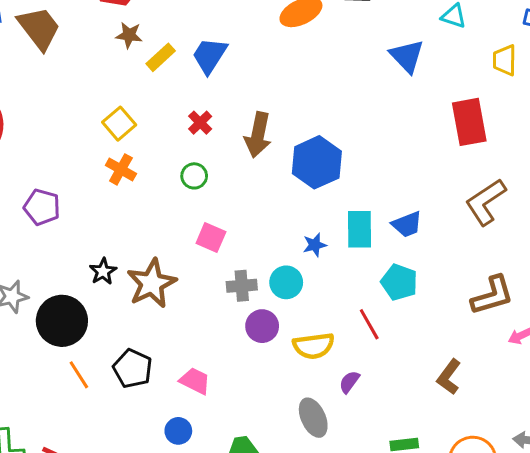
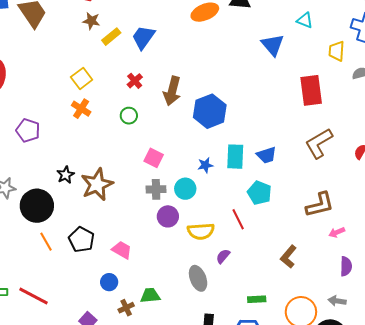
pink square: (211, 238) -> (154, 158), moved

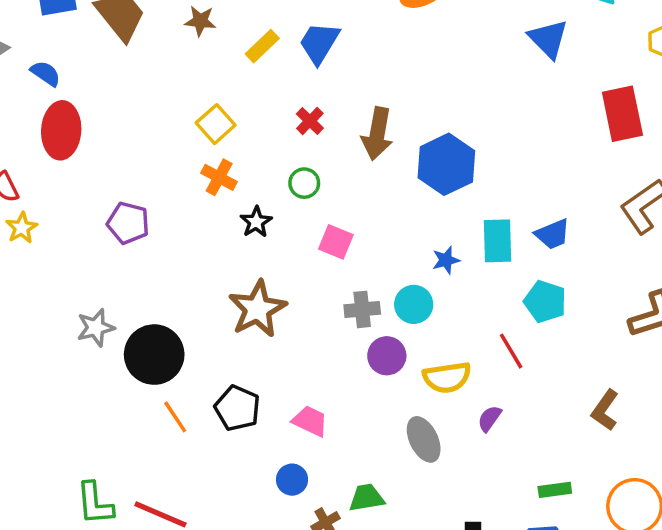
brown star: (91, 21) -> (200, 21), moved
pink square: (154, 158) -> (336, 242), moved
black star: (66, 175) -> (256, 222), moved
gray ellipse: (198, 278) -> (424, 439), moved

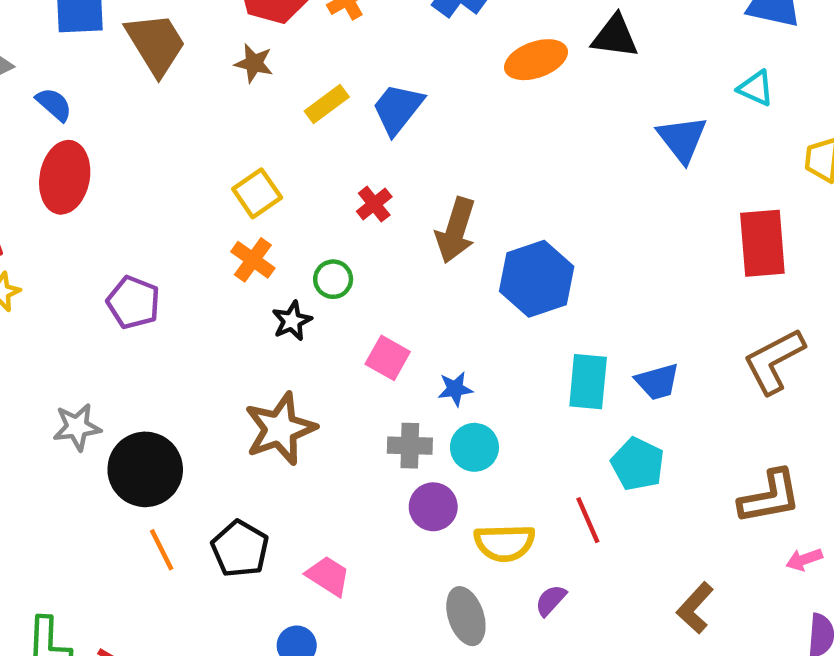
green circle: (304, 183) -> (333, 279), moved
blue star: (446, 260) -> (455, 389), moved

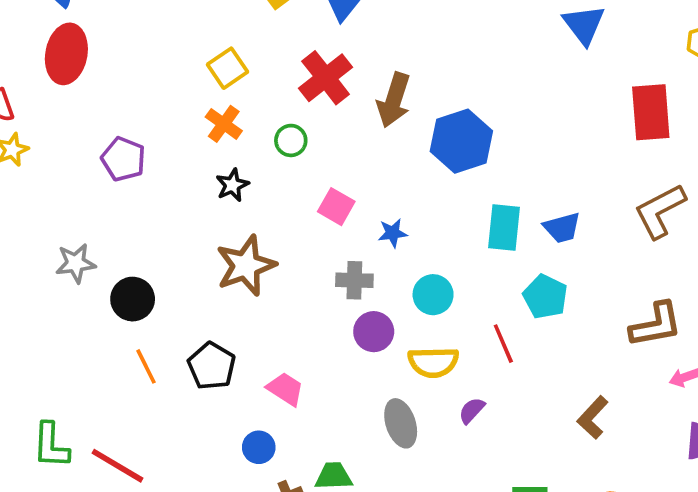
red cross: (374, 204) -> (326, 78), size x1.8
black star: (292, 321) -> (232, 185), moved
cyan circle: (474, 447) -> (433, 295), moved
black circle: (145, 469) -> (133, 299), size x0.7

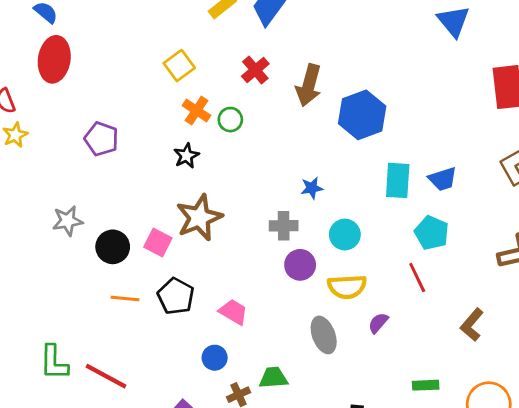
red cross: (326, 78) -> (255, 70), size x0.7
orange cross: (224, 124) -> (197, 111), moved
pink square: (336, 207) -> (158, 243), moved
red line: (503, 344) -> (417, 278), moved
orange line: (146, 366) -> (125, 299), turned -56

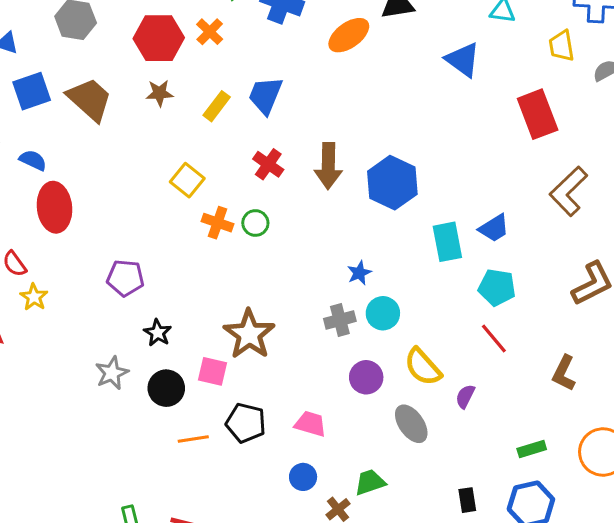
black star: (186, 156) -> (158, 333), moved
cyan circle: (345, 235) -> (383, 313), moved
purple circle: (300, 265) -> (366, 377), moved
yellow semicircle: (347, 287) -> (423, 367), turned 66

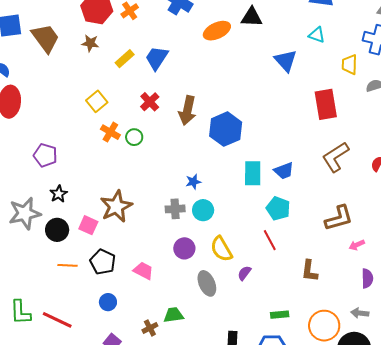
gray star: (112, 373) -> (25, 213), size x1.5
brown L-shape: (564, 373) -> (310, 271), turned -30
blue circle: (303, 477) -> (108, 302), moved

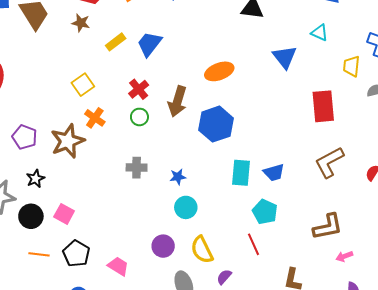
orange ellipse: (217, 31) -> (219, 71), moved
green circle: (134, 137) -> (139, 117), moved
brown star: (116, 206) -> (68, 141), moved
gray cross: (175, 209) -> (137, 168), moved

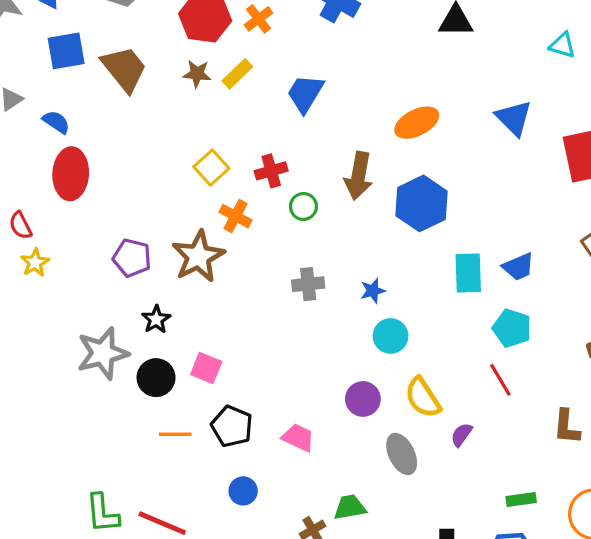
yellow rectangle: (116, 42) -> (237, 74), moved
blue triangle: (285, 57) -> (514, 118), moved
red cross: (139, 89) -> (271, 171), moved, turned 30

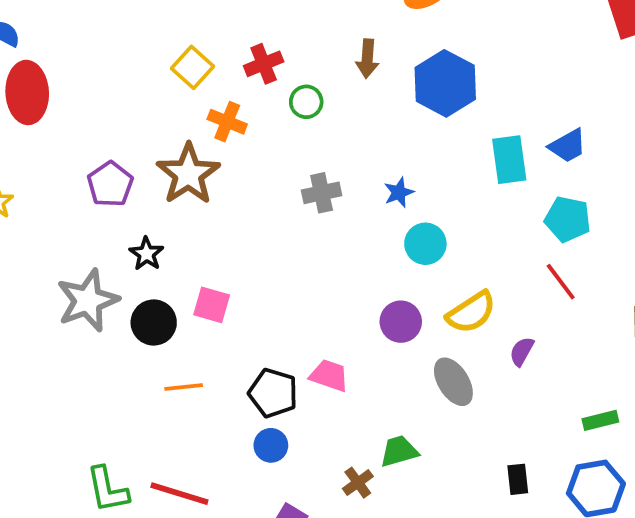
brown arrow: (358, 176) -> (367, 59), size x0.7
purple pentagon: (132, 258) -> (110, 184), turned 30
yellow semicircle: (423, 397) -> (471, 312), turned -84
black pentagon: (232, 426) -> (273, 393), moved

